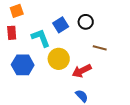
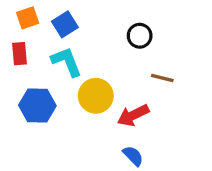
blue square: (61, 25) -> (65, 24), moved

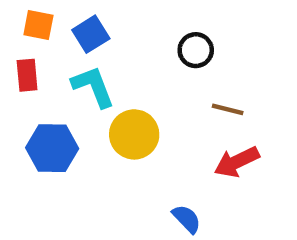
orange square: (28, 18) -> (38, 25), turned 30
red arrow: (133, 115) -> (237, 162), moved

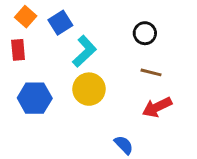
orange square: (38, 25) -> (26, 17), turned 30
black circle: (196, 50) -> (145, 33), moved
cyan L-shape: (93, 87) -> (84, 51), moved, turned 68

